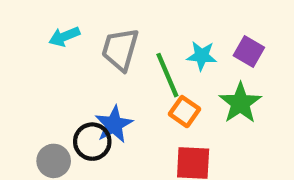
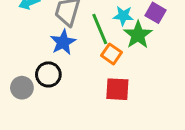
green star: (240, 103) -> (138, 35), moved
blue star: (114, 124) -> (63, 42), moved

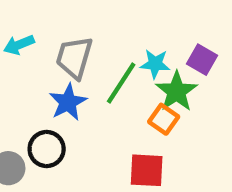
green line: (100, 29) -> (121, 83), turned 56
orange square: (111, 54) -> (164, 119), moved

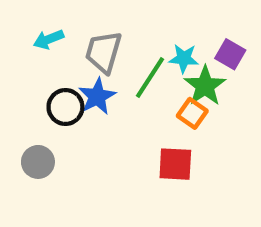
black circle: (47, 149) -> (65, 107), moved

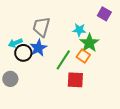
cyan arrow: (49, 39) -> (15, 43), moved
purple square: (230, 54) -> (104, 14), moved
green line: (150, 77) -> (63, 60), moved

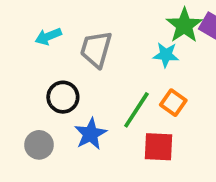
cyan arrow: (15, 43) -> (48, 36), moved
green star: (89, 43) -> (184, 25), moved
blue star: (38, 48) -> (90, 134), moved

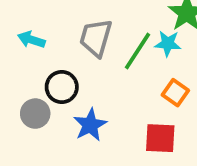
cyan arrow: (48, 36) -> (31, 40), moved, turned 40
green line: (136, 110) -> (137, 51), moved
gray circle: (39, 145) -> (35, 114), moved

